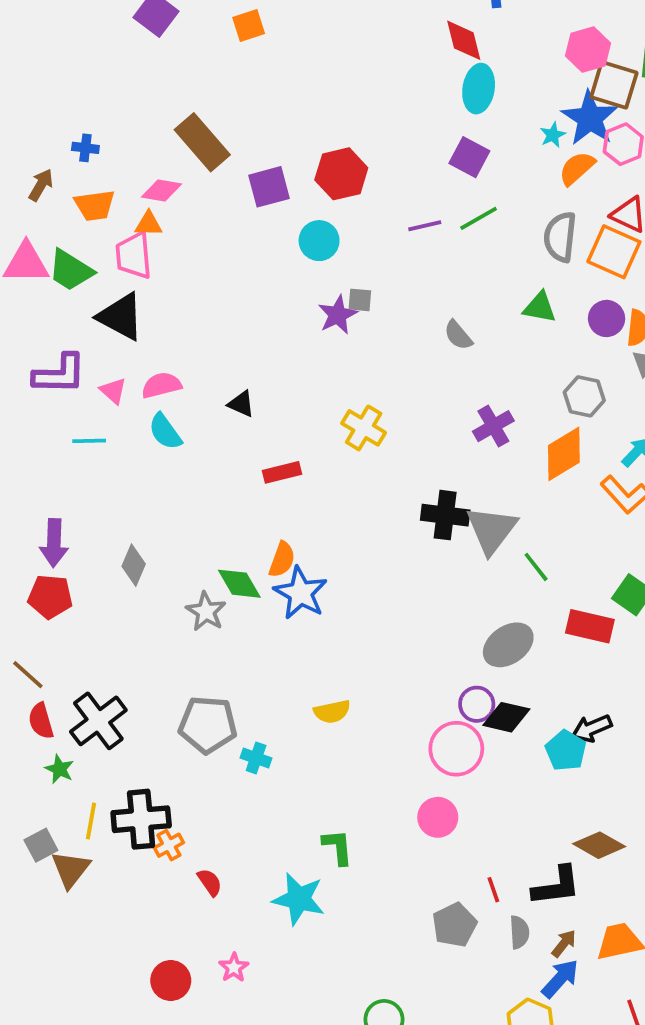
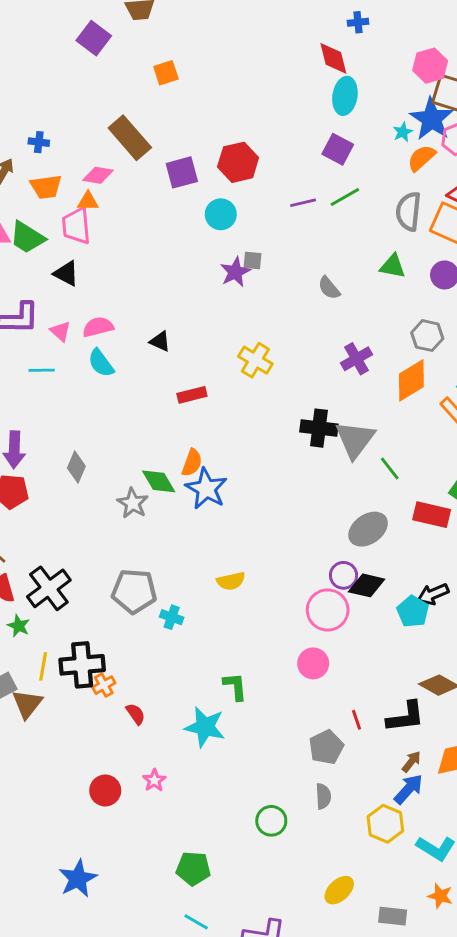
orange square: (249, 25) -> (166, 73), moved
black triangle: (121, 317) -> (66, 274), size x0.7
gray semicircle: (519, 932) -> (323, 796), moved

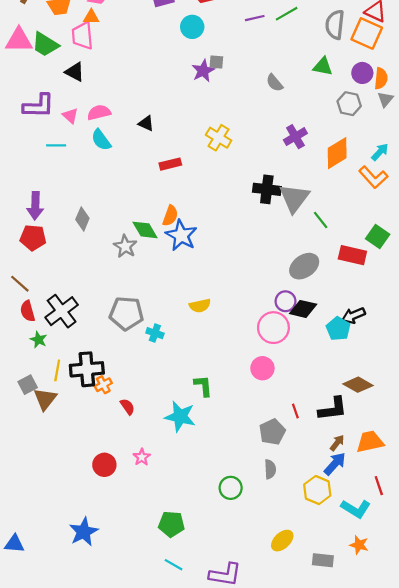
gray hexagon: (427, 336) -> (349, 104), moved

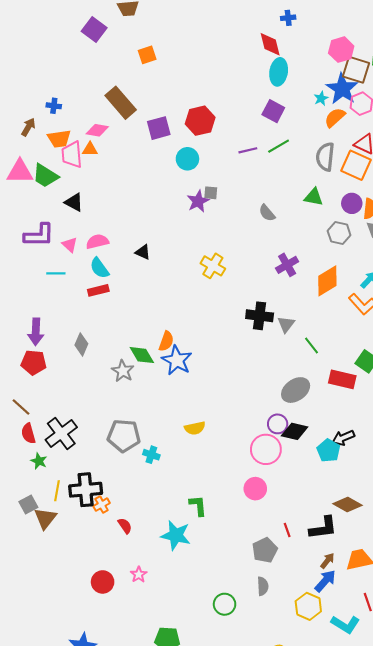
pink trapezoid: (82, 36) -> (72, 155), moved
red rectangle: (170, 164) -> (98, 290), moved
gray triangle: (294, 198) -> (286, 324), size x0.6

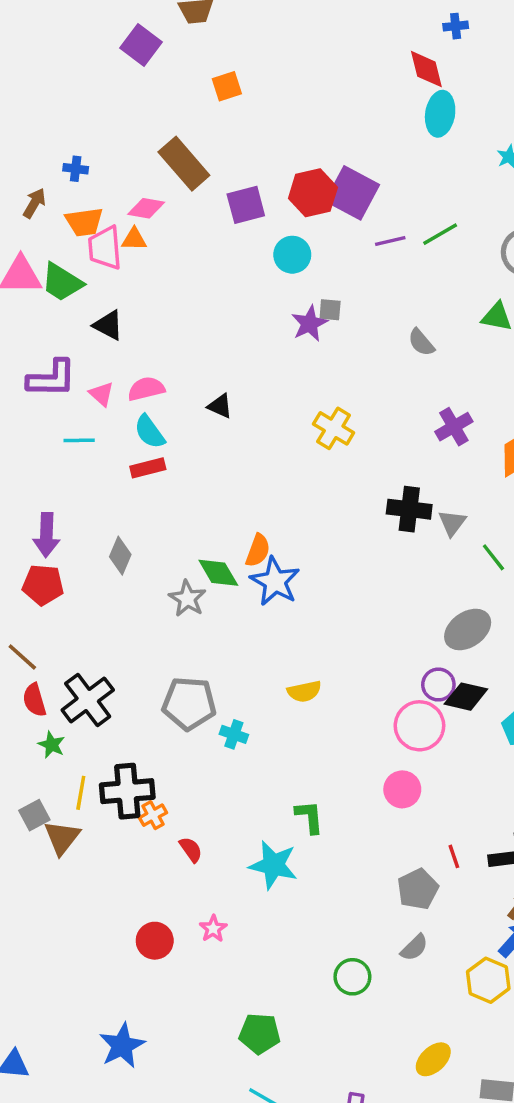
purple square: (273, 111) -> (352, 193), moved, size x1.4
gray semicircle: (263, 586) -> (414, 948), turned 48

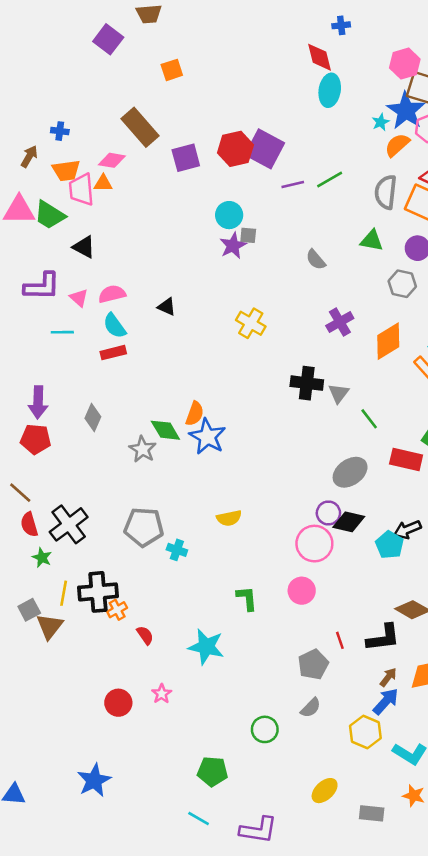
cyan circle: (292, 255) -> (229, 215), moved
green L-shape: (309, 817) -> (247, 598), moved
green pentagon: (260, 1034) -> (213, 771), moved

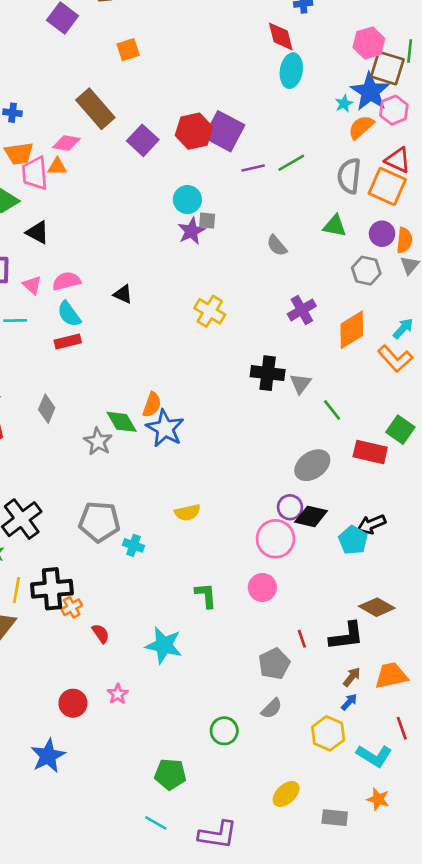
purple square: (186, 158) -> (143, 140), turned -32
blue arrow: (386, 701) -> (349, 702), size x0.6
blue star: (94, 780) -> (48, 756), moved

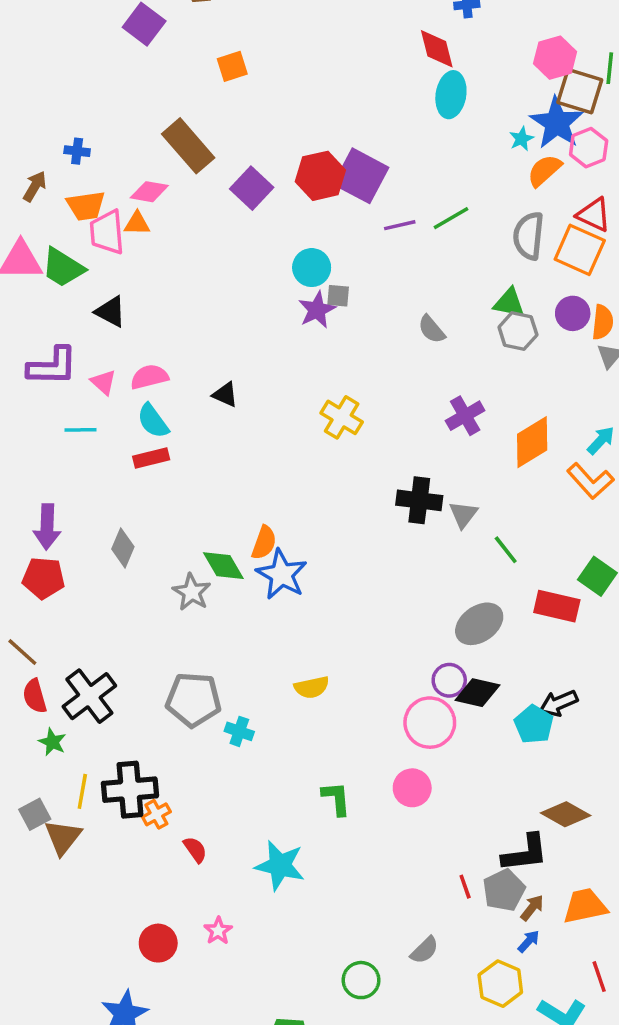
gray hexagon: (366, 271) -> (518, 331), moved
red line: (302, 639) -> (465, 887), moved
gray pentagon: (274, 664) -> (504, 890), moved

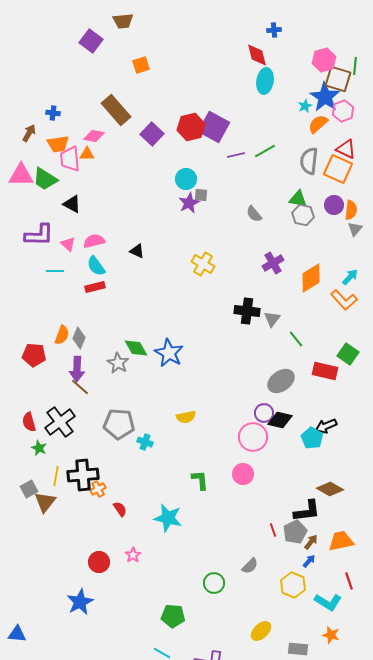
purple arrow: (47, 527) -> (77, 369), moved
orange semicircle: (264, 543) -> (62, 335), moved
brown line: (22, 652) -> (80, 387), moved

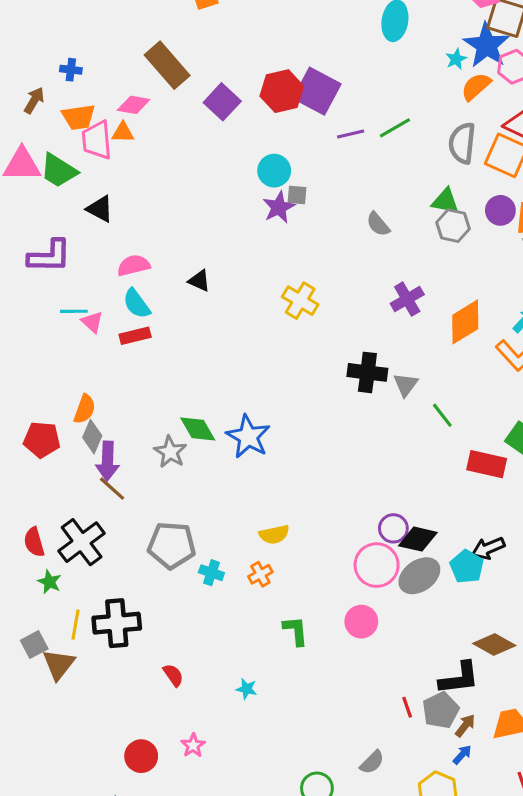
pink triangle: (68, 244) -> (92, 322), moved
gray diamond: (79, 338) -> (92, 437), moved
gray ellipse: (281, 381) -> (419, 576), moved
orange cross: (98, 489) -> (260, 574), moved
cyan star: (168, 518) -> (247, 689), size x0.5

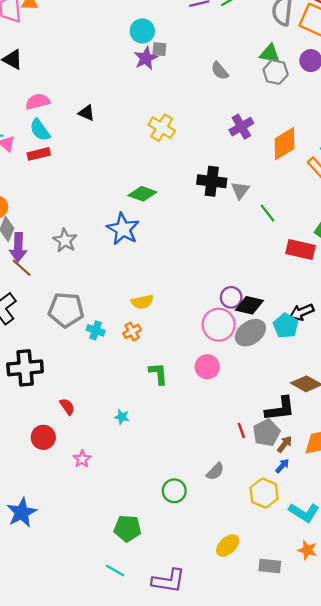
green diamond: (198, 429) -> (142, 194), moved, turned -40
red circle: (141, 756) -> (43, 437), moved

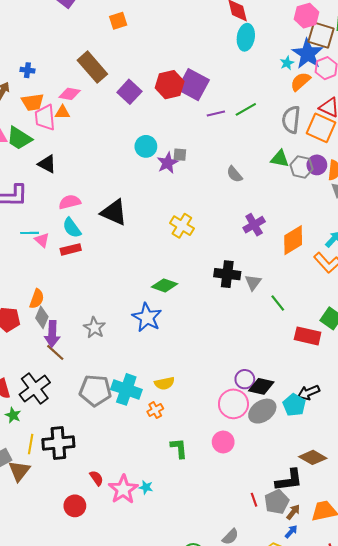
cyan circle: (142, 31) -> (146, 146), moved
gray hexagon: (276, 72) -> (301, 167), moved
black triangle: (87, 113) -> (114, 212), size x1.8
cyan cross: (96, 330) -> (126, 389), moved, size x1.8
pink star: (82, 459) -> (123, 489), moved, size x1.8

